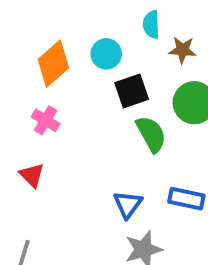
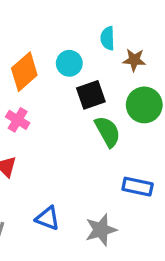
blue triangle: (128, 204) -> (48, 218), moved, turned -45

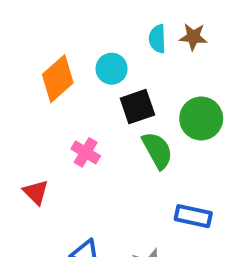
brown star: (134, 60) -> (193, 37), moved
pink cross: (18, 120) -> (86, 152), moved

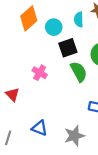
cyan semicircle: (157, 39) -> (79, 20), moved
orange diamond: (58, 79) -> (29, 18), moved

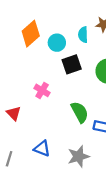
green semicircle: (79, 72) -> (80, 112), moved

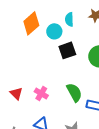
cyan semicircle: (83, 35) -> (69, 19), moved
pink cross: (42, 90) -> (41, 93), moved

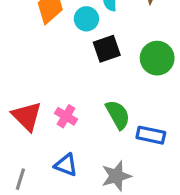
red triangle: (16, 93) -> (27, 116), size x1.5

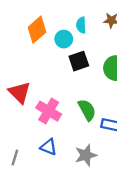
red triangle: (27, 116) -> (20, 92), moved
pink cross: (66, 116) -> (49, 111), size x1.5

